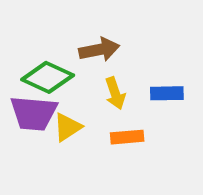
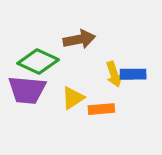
yellow arrow: (115, 93) -> (114, 74), moved
yellow triangle: (67, 127) -> (73, 98), moved

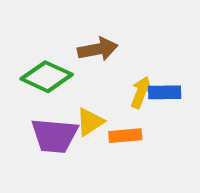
yellow arrow: (114, 74) -> (141, 92), turned -140
purple trapezoid: (27, 90) -> (55, 136), moved

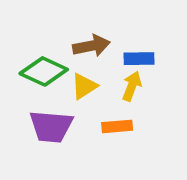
blue rectangle: (165, 92) -> (139, 59), moved
yellow triangle: (90, 122) -> (84, 86), moved

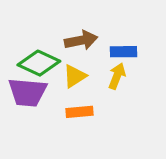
purple trapezoid: (51, 126) -> (27, 92), moved
orange rectangle: (117, 126) -> (80, 112), moved

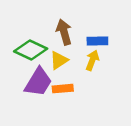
brown arrow: (81, 40) -> (64, 32), turned -95
purple trapezoid: (27, 92) -> (38, 82), moved, turned -64

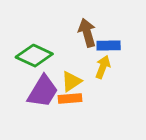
brown arrow: (64, 32) -> (87, 33), moved
yellow triangle: (59, 60) -> (71, 81), moved

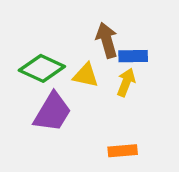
yellow triangle: (71, 81) -> (86, 75), moved, turned 45
orange rectangle: (70, 98) -> (123, 151), moved

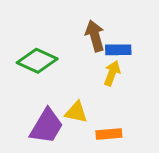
yellow triangle: (86, 75) -> (76, 112), moved
purple trapezoid: (52, 112) -> (47, 126), moved

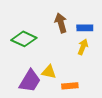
blue rectangle: (118, 50) -> (85, 28), moved
yellow arrow: (112, 73) -> (83, 47), moved

